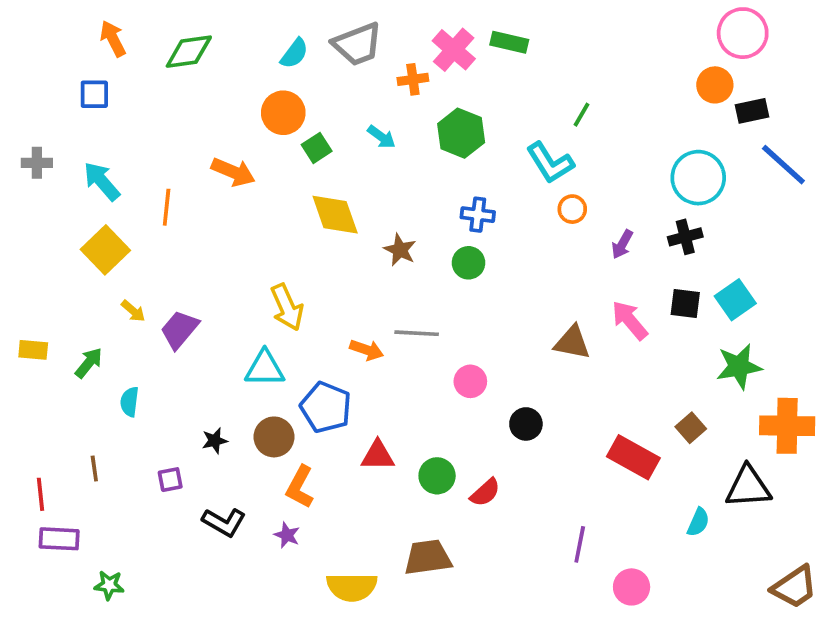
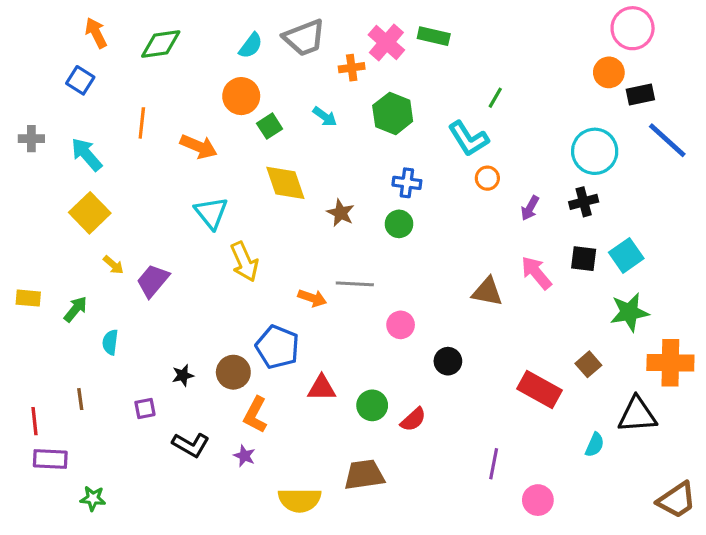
blue square: (94, 94) -> (80, 80), turned 32
orange line: (167, 207) -> (142, 123), moved
cyan triangle: (265, 368) -> (211, 213), moved, turned 51

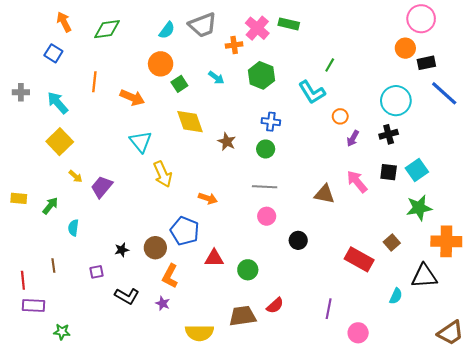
orange circle: (487, 178) -> (340, 116), moved
gray line: (355, 284) -> (265, 187), moved
red semicircle: (413, 420) -> (275, 305), moved

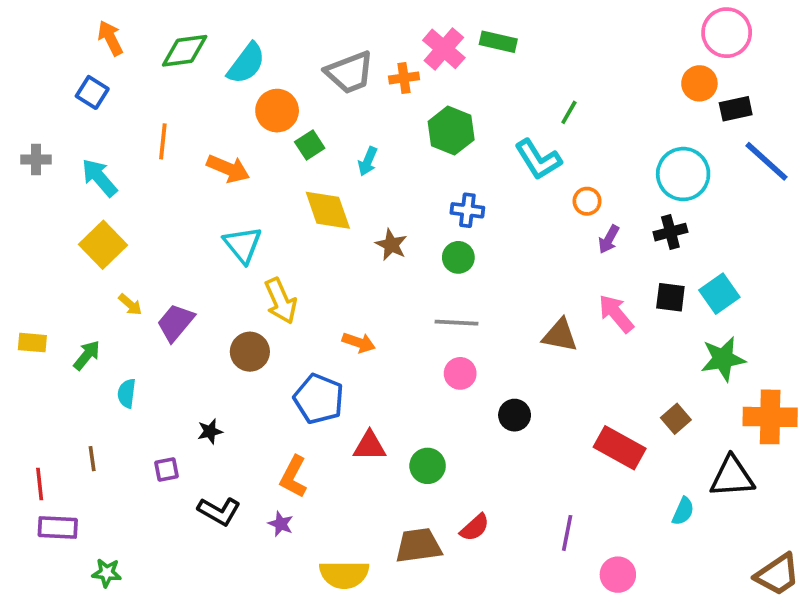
gray trapezoid: (203, 25) -> (350, 73), moved
cyan semicircle: (167, 30) -> (246, 63), moved, size x1.4
cyan arrow: (216, 78) -> (368, 161), moved, turned 77
brown circle: (155, 248) -> (250, 352), moved

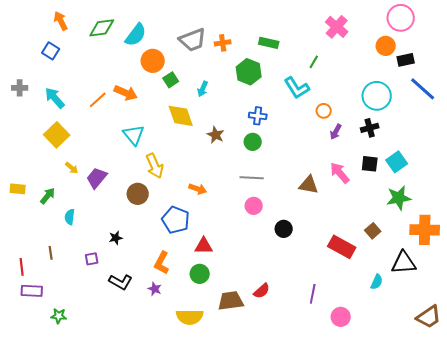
green rectangle: (498, 42) -> (269, 43), moved
pink cross: (444, 49) -> (337, 27), moved
orange line: (163, 141) -> (98, 100), moved, turned 42
green circle: (428, 466) -> (200, 274), moved

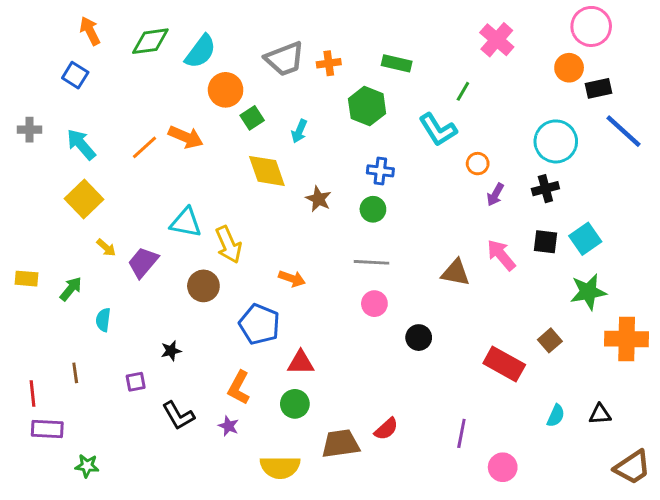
cyan triangle: (134, 135) -> (186, 223), moved, turned -40
black triangle: (404, 263) -> (600, 414), moved, size x0.6
black L-shape: (121, 282) -> (178, 416), turned 30

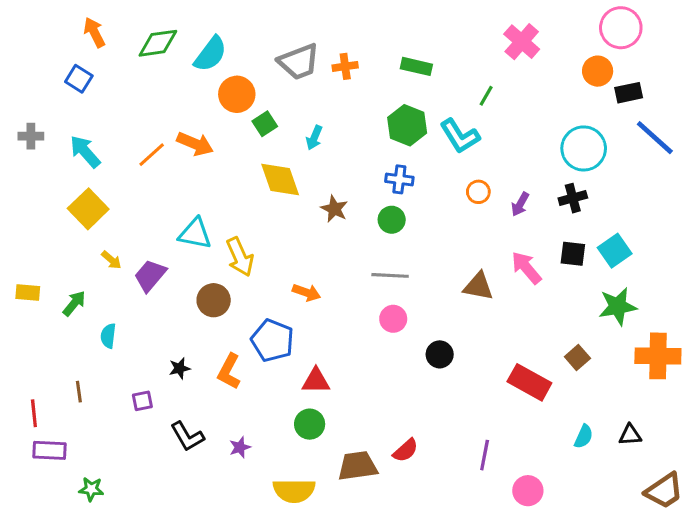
green hexagon: (367, 106) -> (407, 125), moved
orange circle: (478, 164) -> (478, 192), moved
orange L-shape: (239, 388) -> (229, 371), moved
purple star: (229, 426) -> (240, 447), turned 30

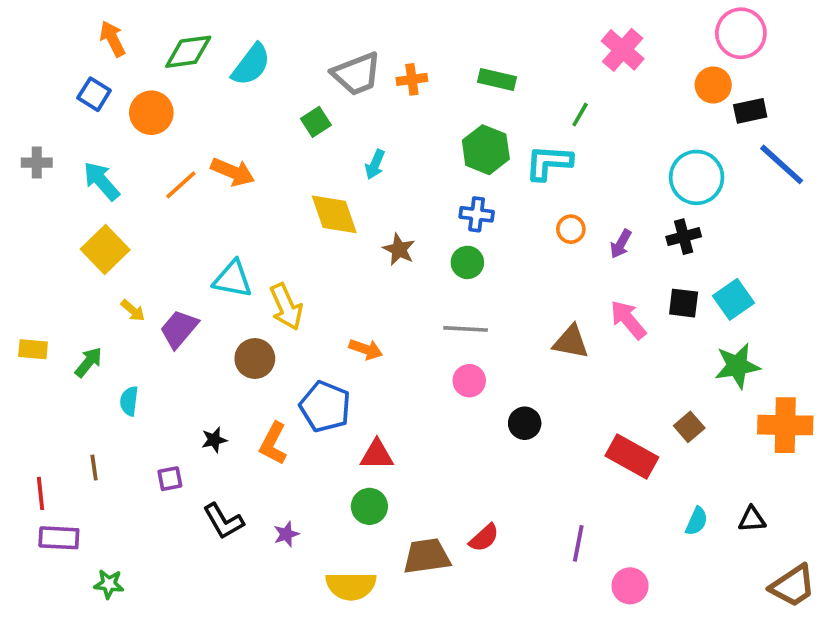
orange circle: (237, 94) -> (151, 113), moved
green square: (265, 124) -> (316, 122), moved
cyan L-shape: (460, 136) -> (549, 163), turned 126

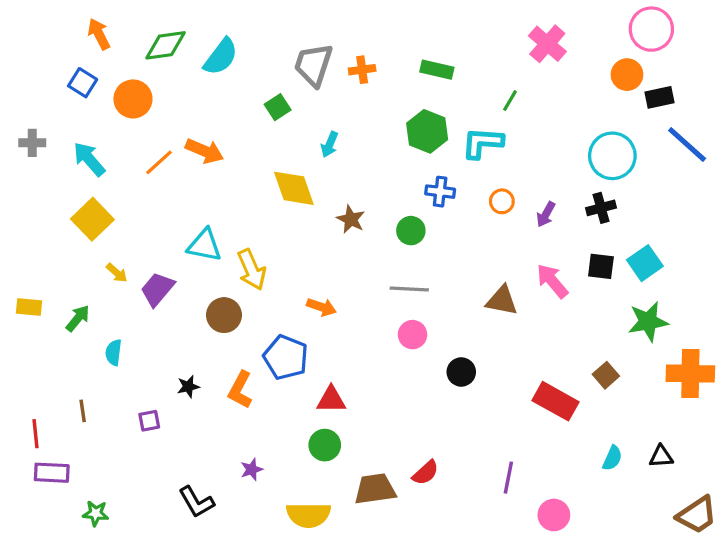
gray trapezoid: (356, 74) -> (313, 65), turned 129
blue cross: (477, 214) -> (440, 192), moved
black L-shape: (223, 521) -> (196, 502), moved

